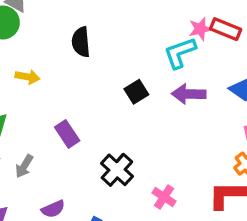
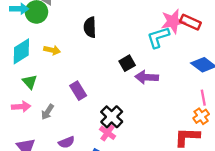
pink star: (200, 29) -> (173, 21), size x1.5
purple arrow: (189, 94) -> (147, 77), moved
pink cross: (164, 197) -> (108, 133), moved

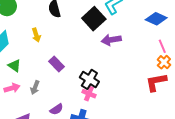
yellow arrow: (52, 50) -> (36, 35), moved, turned 72
black square: (127, 63) -> (94, 19), moved, size x1.6

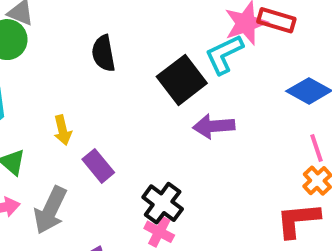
yellow arrow: (36, 35) -> (63, 130), moved
gray arrow: (35, 87) -> (50, 210), size x1.6

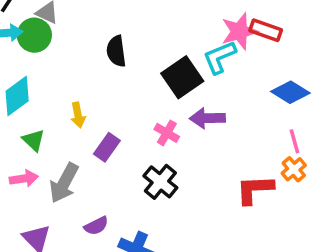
purple rectangle: (98, 166) -> (107, 147), turned 72
red L-shape: (298, 220) -> (255, 189), moved
pink cross: (159, 232) -> (167, 133), moved

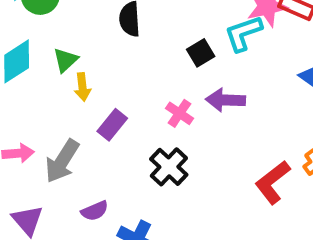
black square: (182, 77) -> (201, 53), size x0.6
green triangle: (34, 140) -> (65, 60), moved, turned 30
red L-shape: (255, 189) -> (273, 182), turned -39

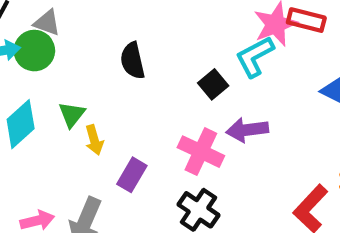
pink cross: (180, 113) -> (201, 152), size x1.5

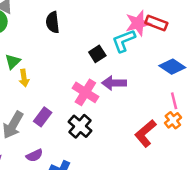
black semicircle: (133, 61) -> (53, 22), moved
purple rectangle: (132, 175) -> (43, 117), moved

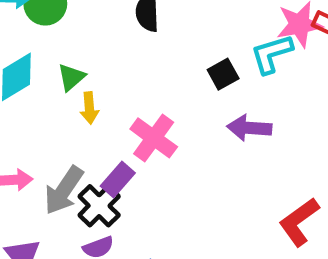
pink cross: (85, 92) -> (154, 138), moved
black cross: (80, 126) -> (99, 206), moved

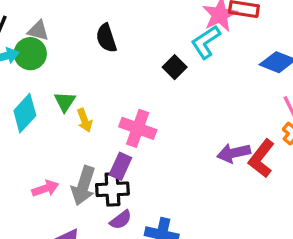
purple arrow: (249, 128) -> (234, 153), moved
black cross: (99, 206) -> (112, 189), turned -32

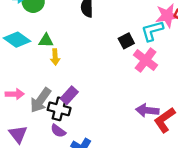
green triangle: (65, 102) -> (46, 41), turned 42
cyan diamond: (25, 113) -> (17, 40), turned 65
pink cross: (138, 128) -> (146, 60), moved
purple semicircle: (121, 220) -> (58, 131), turned 56

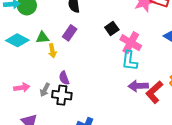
cyan L-shape: (152, 31) -> (130, 61), moved, turned -60
purple rectangle: (69, 95) -> (70, 33), moved
gray arrow: (41, 100) -> (45, 90), size x0.6
purple semicircle: (58, 131) -> (64, 78), moved, turned 40

